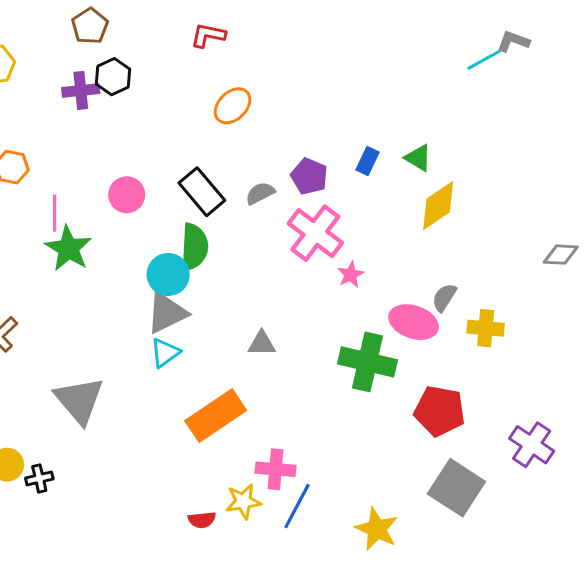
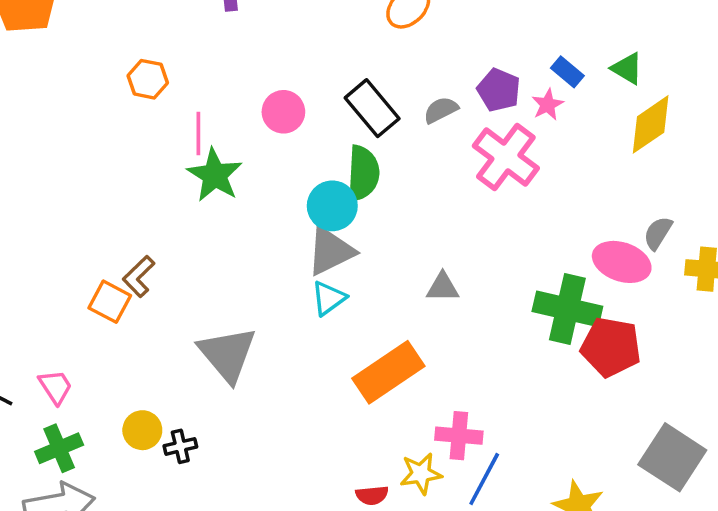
blue rectangle: (368, 161) -> (567, 72), turned -76
pink star: (351, 274) -> (548, 105), moved
red pentagon: (440, 411) -> (611, 347), moved

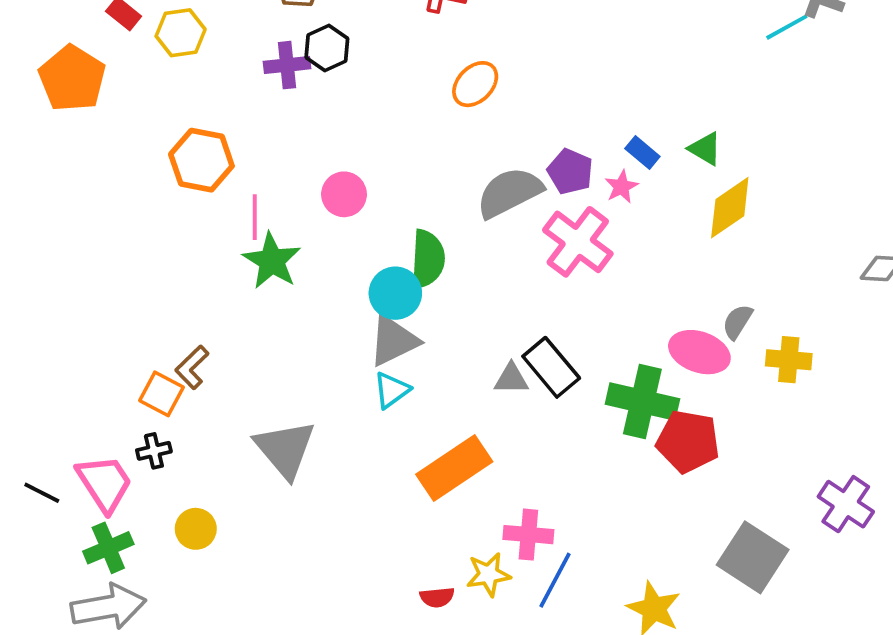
orange hexagon: (148, 79) -> (201, 160), size x1.5
black rectangle: (372, 108) -> (551, 367), moved
gray semicircle: (441, 110) -> (509, 192), size x1.8
pink trapezoid: (55, 387) -> (105, 483), size x1.6
black cross: (180, 446) -> (154, 451), moved

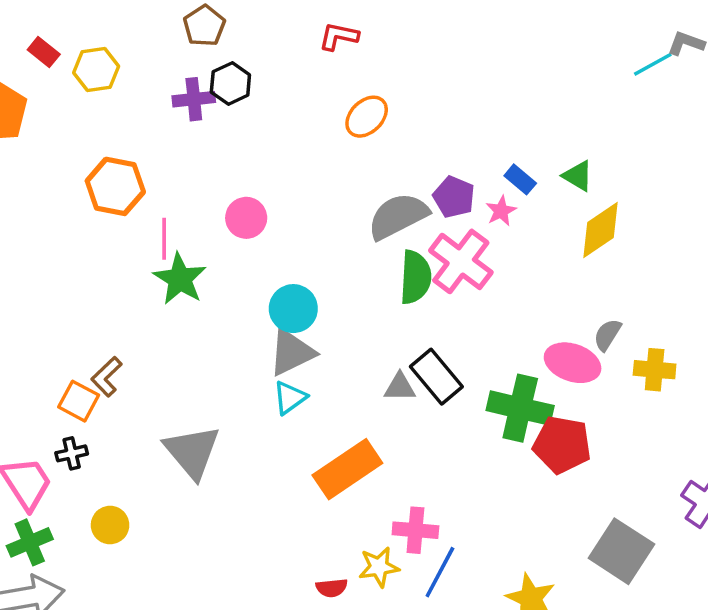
green semicircle: (428, 259) -> (415, 277), moved

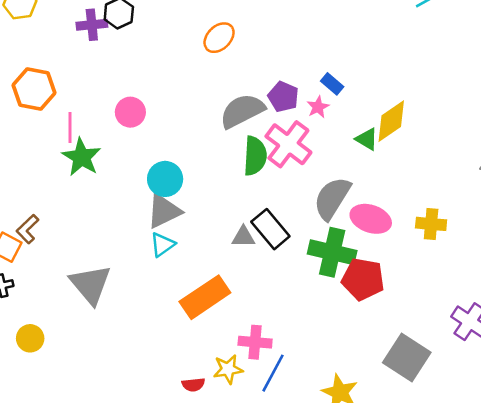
green triangle: (578, 176) -> (367, 139), moved
gray semicircle: (607, 335) -> (332, 198), moved, size x1.8

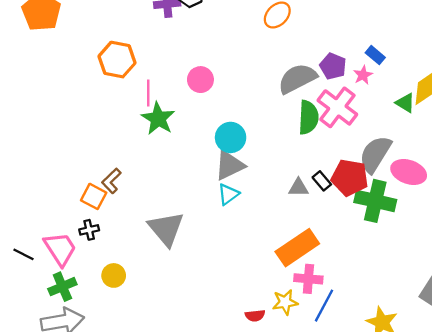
black rectangle: (270, 229) -> (322, 181), size x0.6
red pentagon: (363, 279) -> (350, 178), moved
orange rectangle: (205, 297) -> (297, 248), moved

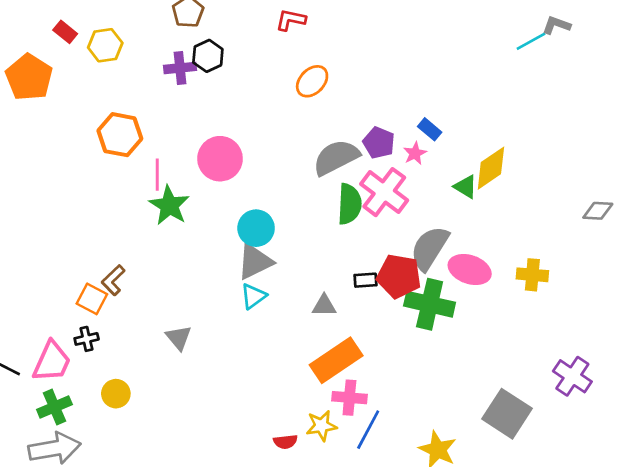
pink circle: (200, 80) -> (220, 159), size x1.4
black rectangle: (322, 181) -> (365, 280), turned -54
gray triangle: (298, 188) -> (324, 306), moved
gray triangle: (166, 229) -> (179, 338), size x0.6
pink trapezoid: (60, 249) -> (52, 362), turned 57

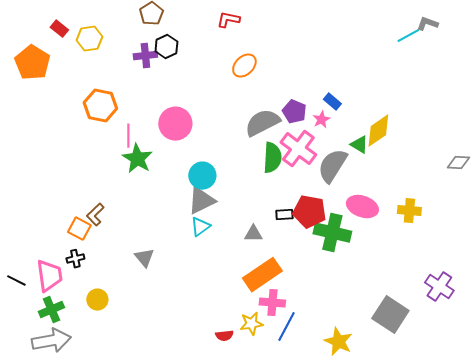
gray semicircle: (430, 248) -> (332, 166), moved
pink trapezoid: (52, 362) -> (49, 276), turned -32

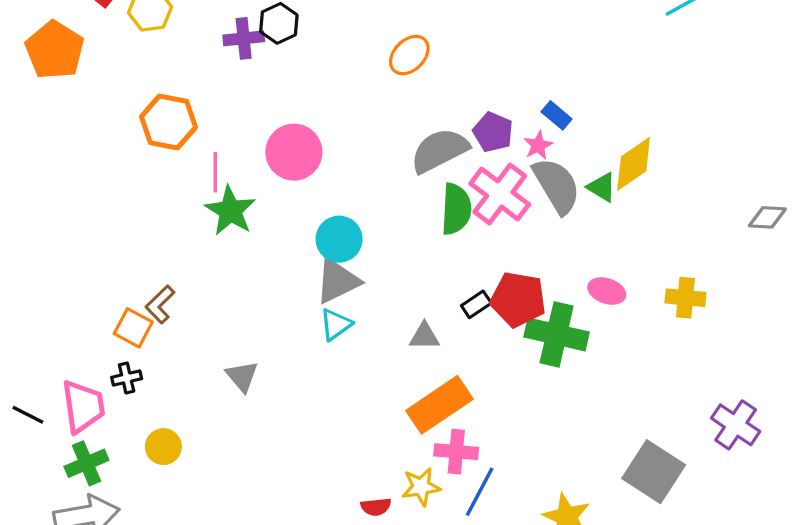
gray semicircle: (332, 166) -> (557, 186), moved, turned 117
pink ellipse: (362, 207) -> (607, 291), size x0.7
black rectangle: (284, 215) -> (476, 304), turned -30

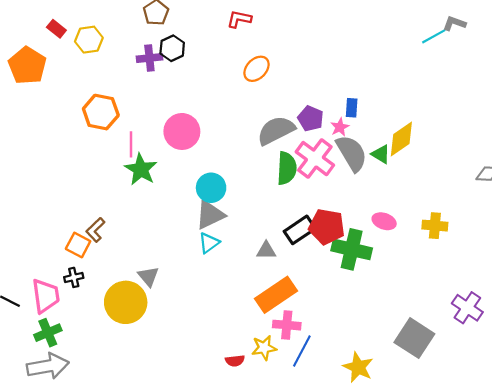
blue rectangle: (557, 115) -> (352, 108), turned 54
black rectangle: (476, 304) -> (300, 230), size x1.6
yellow circle: (163, 447) -> (126, 302), moved, size x1.8

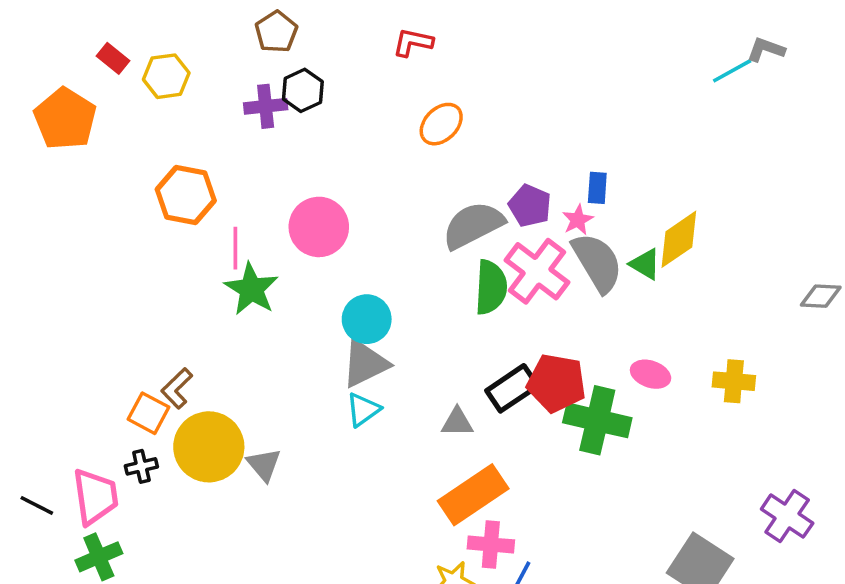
yellow circle: (126, 302) -> (209, 447), moved

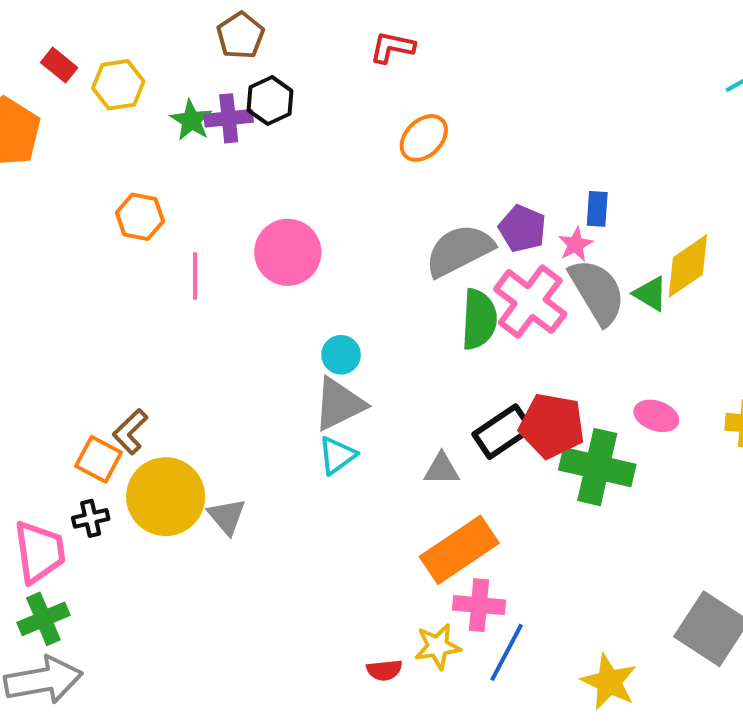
orange hexagon: (186, 195) -> (140, 217), size x0.7
green star: (251, 289) -> (191, 120), moved, size x0.7
cyan circle: (367, 319) -> (341, 355), size x0.7

